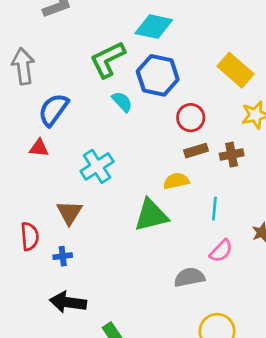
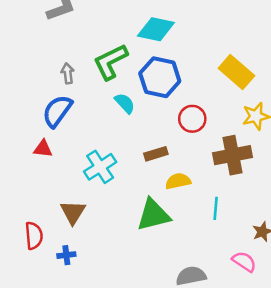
gray arrow: (23, 66) -> (68, 73), moved, size x0.6
brown rectangle: (196, 151) -> (156, 154), moved
brown cross: (232, 155) -> (233, 155), size x1.6
pink semicircle: (221, 251) -> (244, 262), moved, turned -100

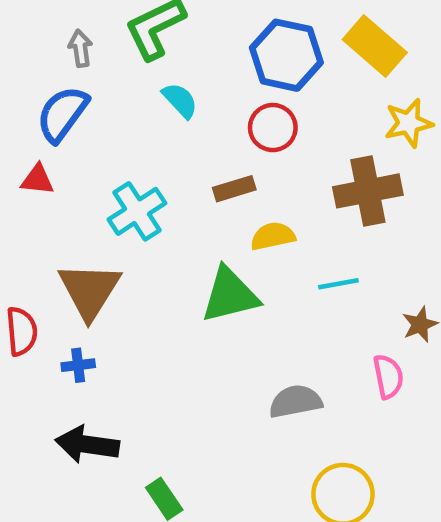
blue hexagon: (160, 77) -> (286, 55), moved
red circle: (192, 119) -> (273, 128), moved
cyan line: (216, 208) -> (338, 284), turned 75
brown triangle: (73, 212) -> (89, 291), size x1.4
pink semicircle: (244, 262) -> (388, 377), turned 45

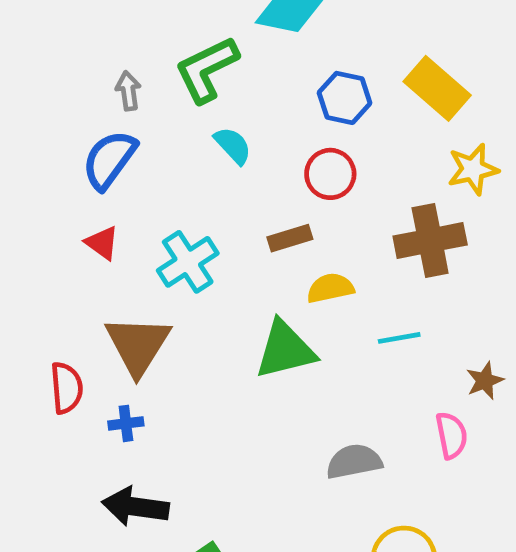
blue hexagon: (286, 55) -> (345, 98), size x0.7
red triangle: (37, 180) -> (102, 243), moved, turned 30

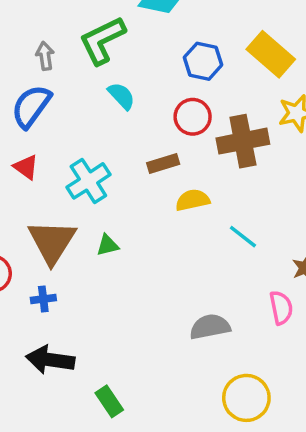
brown cross: (430, 240) -> (243, 141), moved
cyan line: (399, 338) -> (243, 237), turned 48
green triangle: (285, 350) -> (108, 245), moved, size x0.5

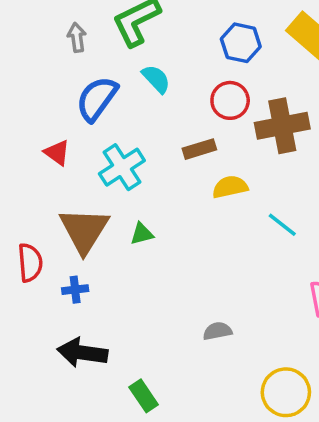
blue semicircle: (31, 106) -> (97, 99), moved
gray semicircle: (210, 327) -> (217, 331), moved, size x0.7

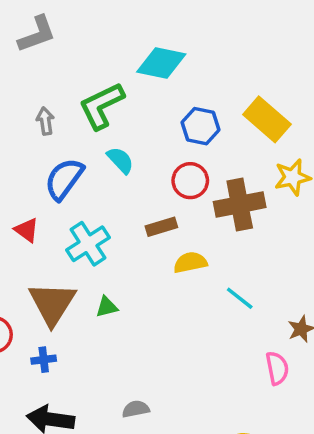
gray semicircle: (217, 331) -> (136, 409), moved

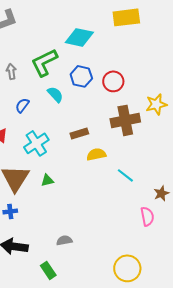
yellow rectangle: (267, 119) -> (126, 17), moved, turned -48
blue hexagon: (200, 126) -> (81, 76), moved
blue semicircle: (64, 179) -> (22, 105), size x0.6
red circle: (190, 181) -> (113, 81), moved

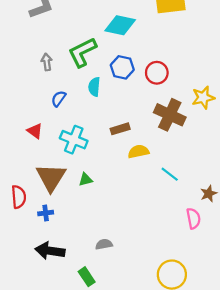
cyan semicircle: (55, 94) -> (94, 87), turned -132
brown cross: (125, 120) -> (170, 115), turned 36
cyan cross: (36, 143) -> (74, 140), turned -35

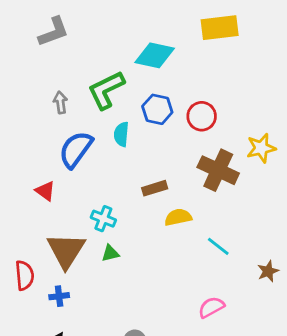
blue semicircle: (59, 99) -> (76, 149), size x1.8
cyan cross: (74, 140) -> (103, 219), moved, size x0.7
pink semicircle: (193, 218) -> (211, 307), moved, turned -108

